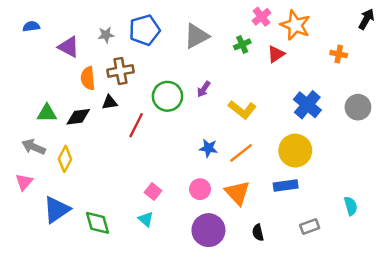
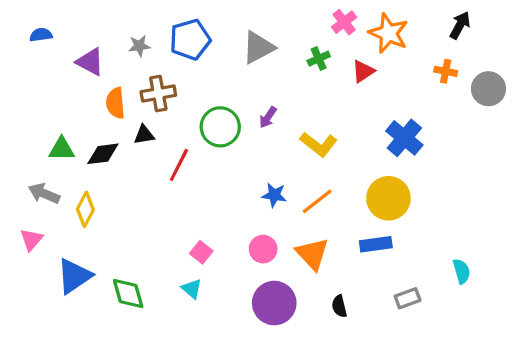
black arrow: (366, 19) -> (460, 25), moved
gray circle: (358, 107) -> (488, 89), moved

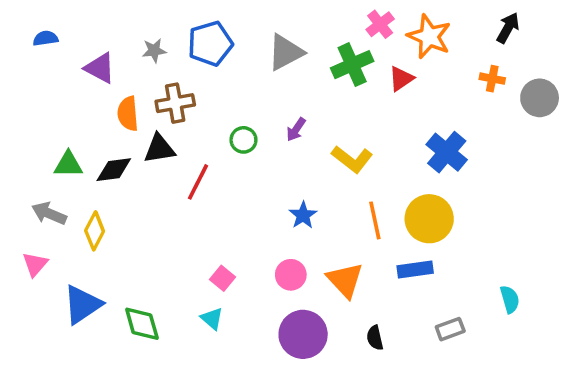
green cross: (319, 59) -> (352, 65), size x1.6
green circle: (220, 127) -> (243, 140), size x0.6
black triangle: (144, 135) -> (159, 149), size x1.4
blue star: (274, 195) -> (303, 215), turned 30
orange line: (317, 201) -> (375, 220), moved, turned -64

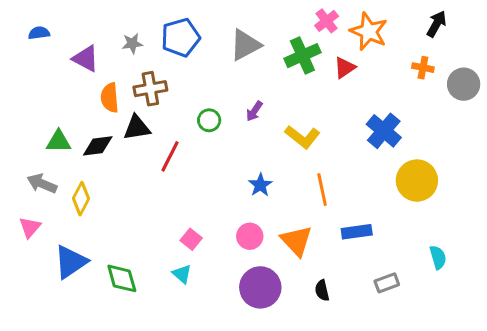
yellow circle: (429, 219) -> (417, 181), moved

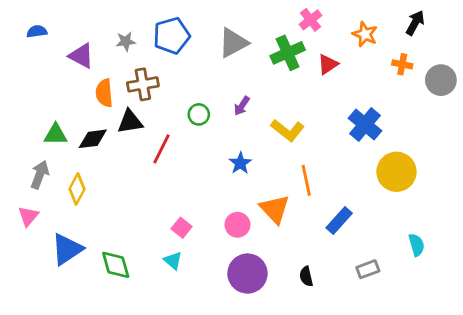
orange star: (369, 31) -> (365, 34), moved, size x0.7
gray arrow: (42, 184) -> (40, 175), turned 88
blue star: (260, 185) -> (240, 163), moved
blue rectangle: (357, 232) -> (339, 220), turned -40
orange triangle: (296, 241) -> (275, 209), moved

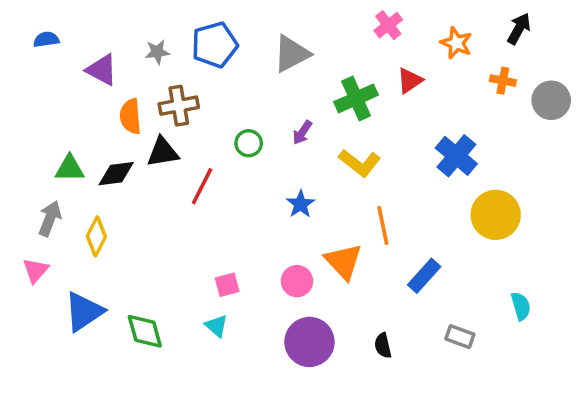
green cross: (288, 53) -> (356, 98), moved
pink square: (182, 228) -> (227, 285), turned 36
gray rectangle: (368, 269) -> (460, 337), turned 40

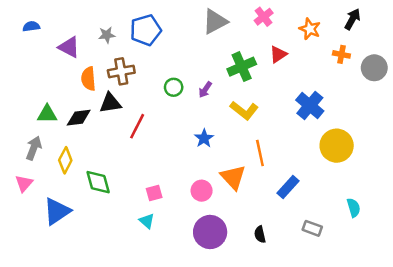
gray triangle: (292, 54) -> (215, 22), moved
green circle: (249, 143) -> (174, 87), moved
green diamond: (145, 331) -> (98, 182), moved

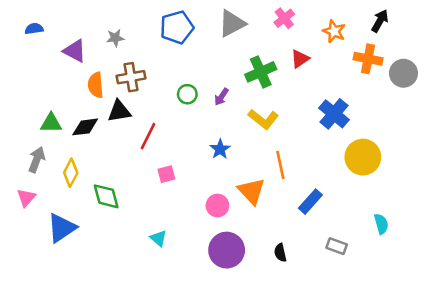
blue pentagon: (146, 30) -> (177, 27), moved
orange cross: (341, 54) -> (368, 59), size x1.5
pink square: (154, 193) -> (166, 174), moved

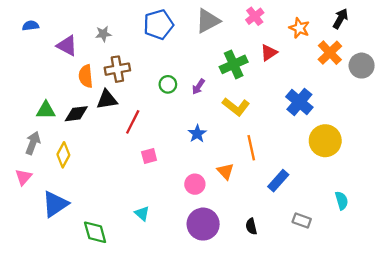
orange cross: (368, 59) -> (330, 53), turned 35
orange triangle: (252, 191) -> (225, 171), size x0.7
green diamond: (106, 196) -> (95, 232), moved

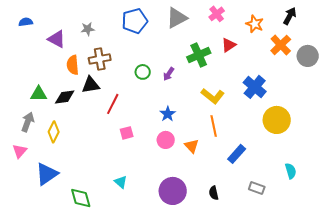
yellow L-shape: (236, 107) -> (213, 96), moved
pink circle: (195, 184) -> (166, 140), moved

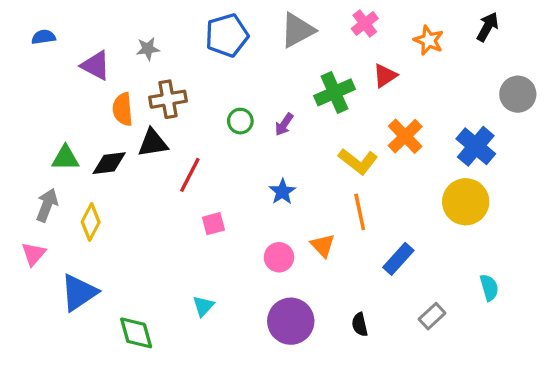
orange cross: (281, 45) -> (405, 136), moved
blue cross: (255, 87) -> (476, 146), moved
pink circle: (166, 140) -> (279, 257), moved
cyan triangle: (121, 182) -> (203, 306), turned 32
gray rectangle: (257, 188) -> (432, 316), turned -63

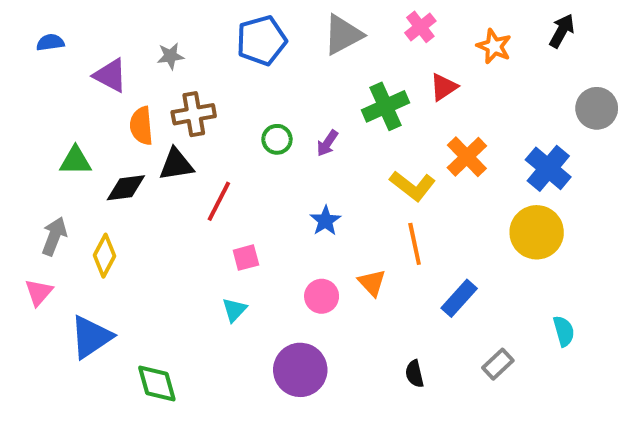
green triangle: (65, 158) -> (75, 161), moved
cyan triangle: (203, 306) -> (234, 310), moved
purple circle: (291, 321) -> (300, 370), moved

